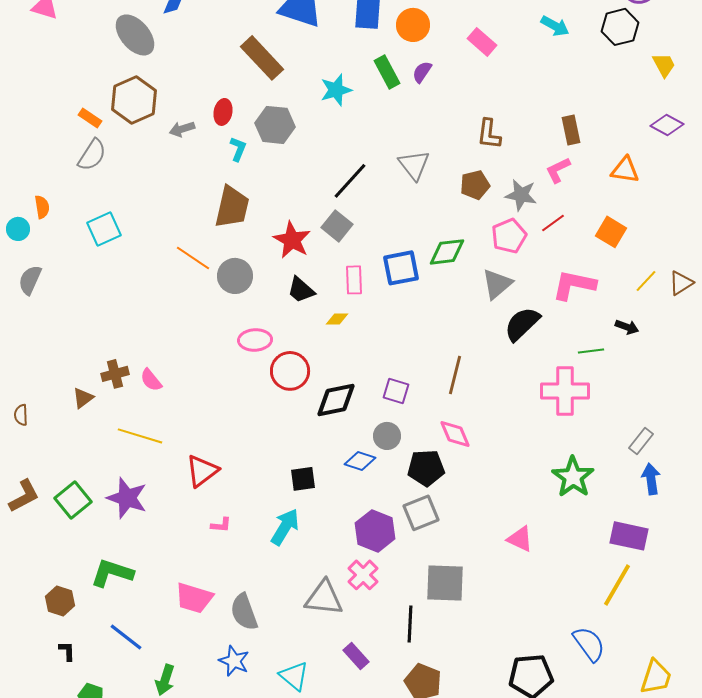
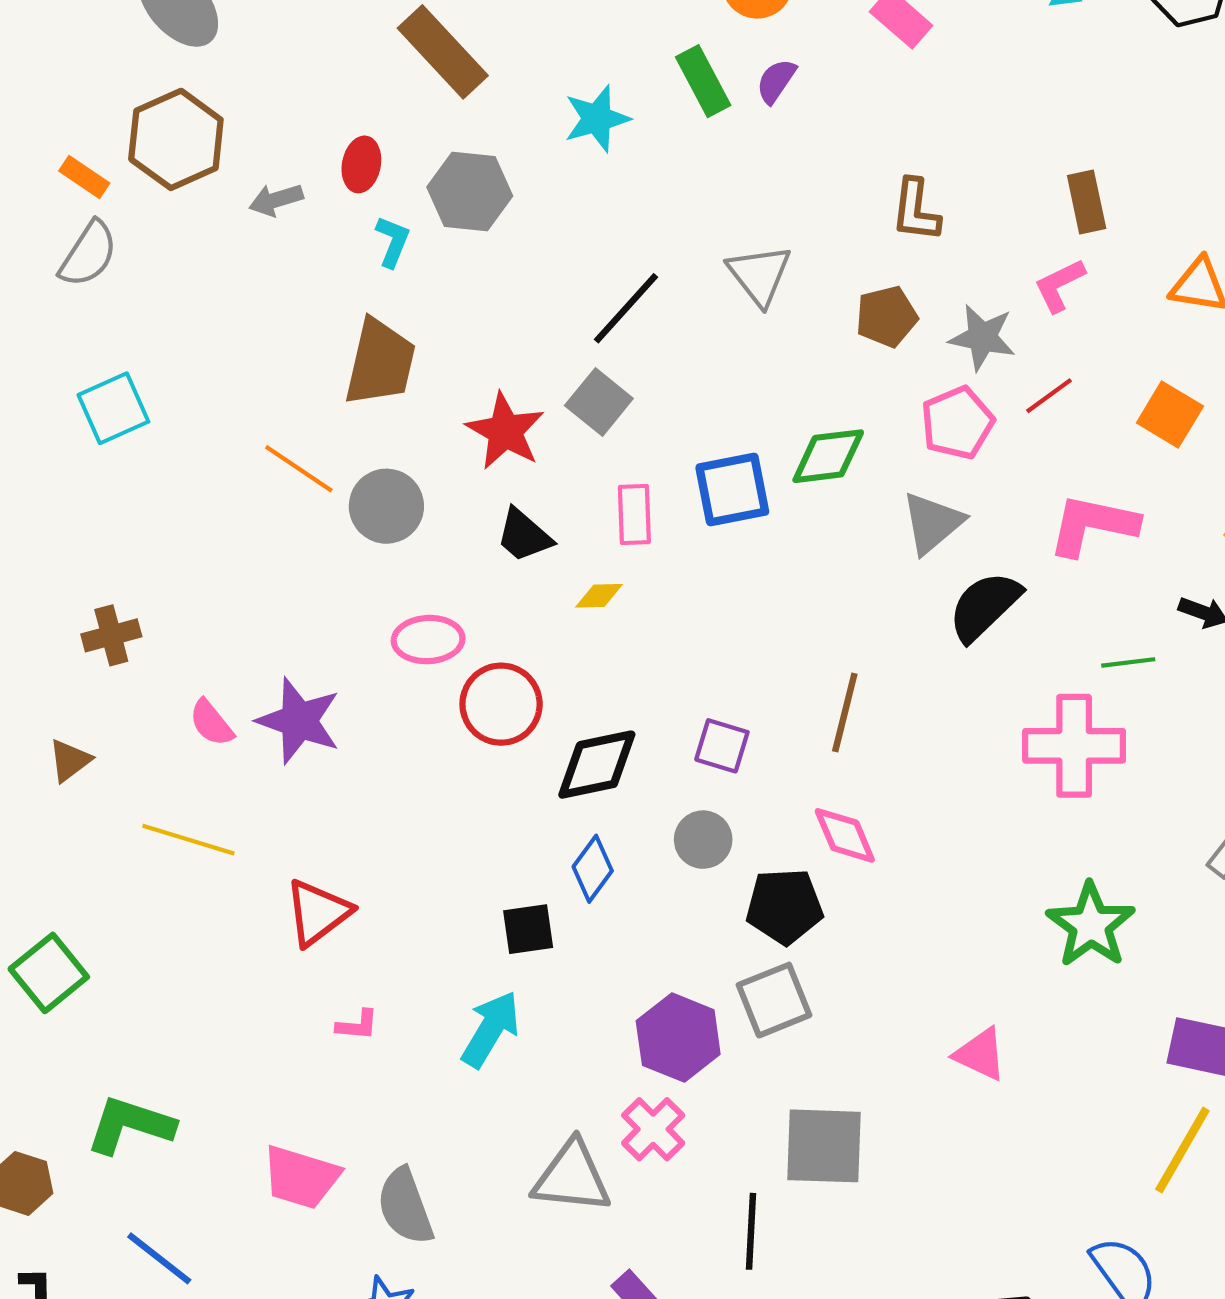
brown cross: (115, 374) -> (111, 635), moved
blue diamond: (360, 461) -> (593, 869), moved, turned -72
purple star: (127, 498) -> (299, 721), moved

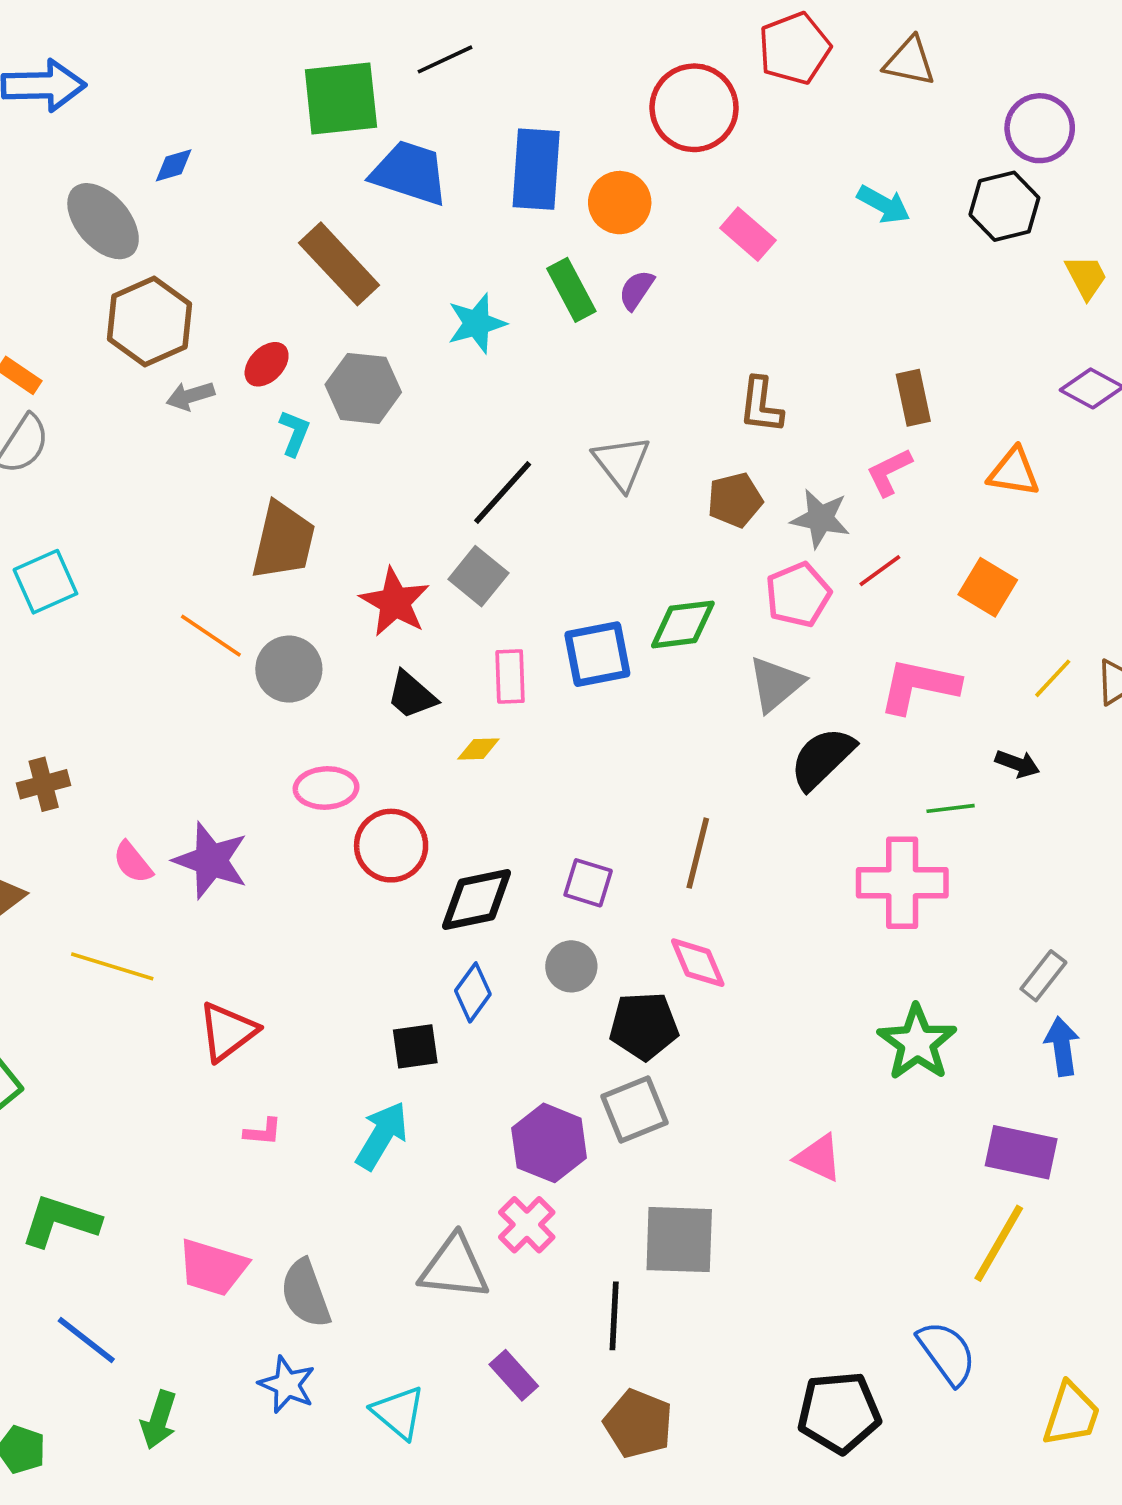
brown hexagon: (176, 139) -> (149, 322), moved
red ellipse: (361, 164) -> (267, 364), turned 33

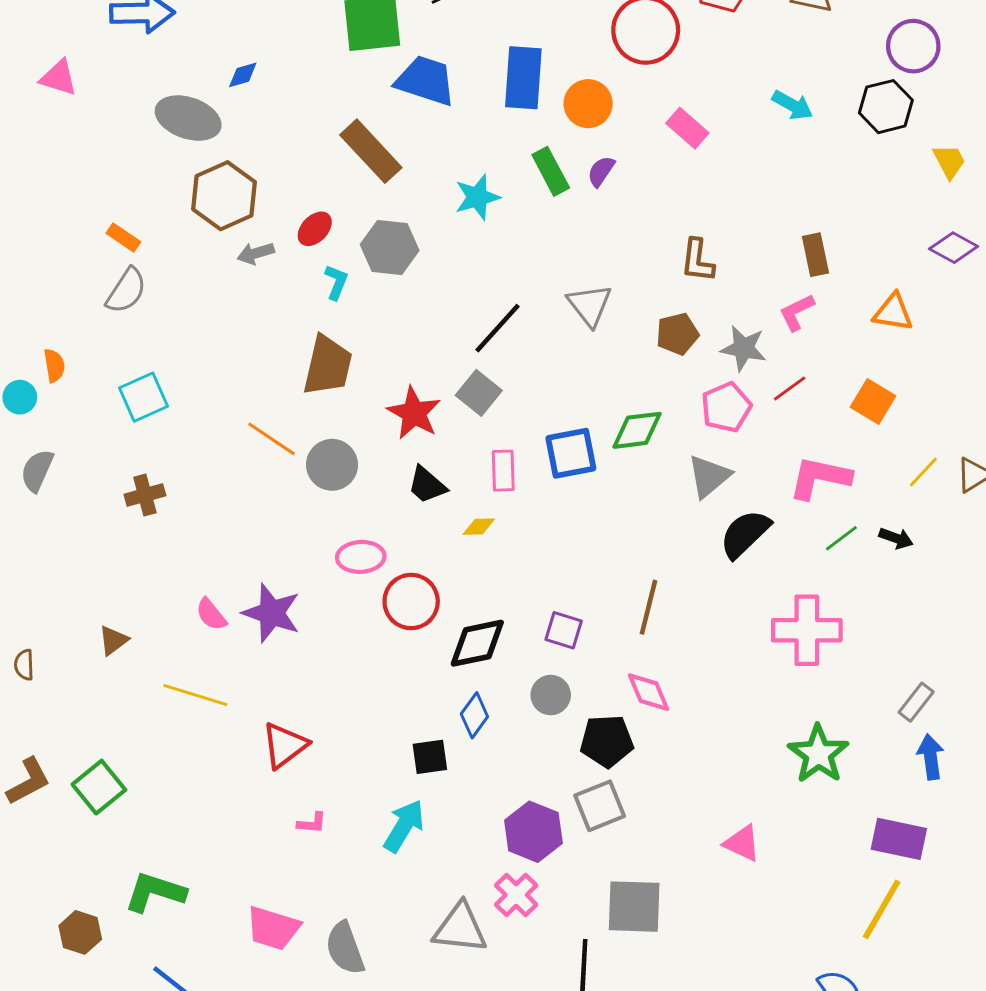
gray ellipse: (103, 221) -> (188, 118), turned -30
brown cross: (44, 784) -> (145, 495), moved
green line: (951, 808) -> (841, 538), moved, turned -30

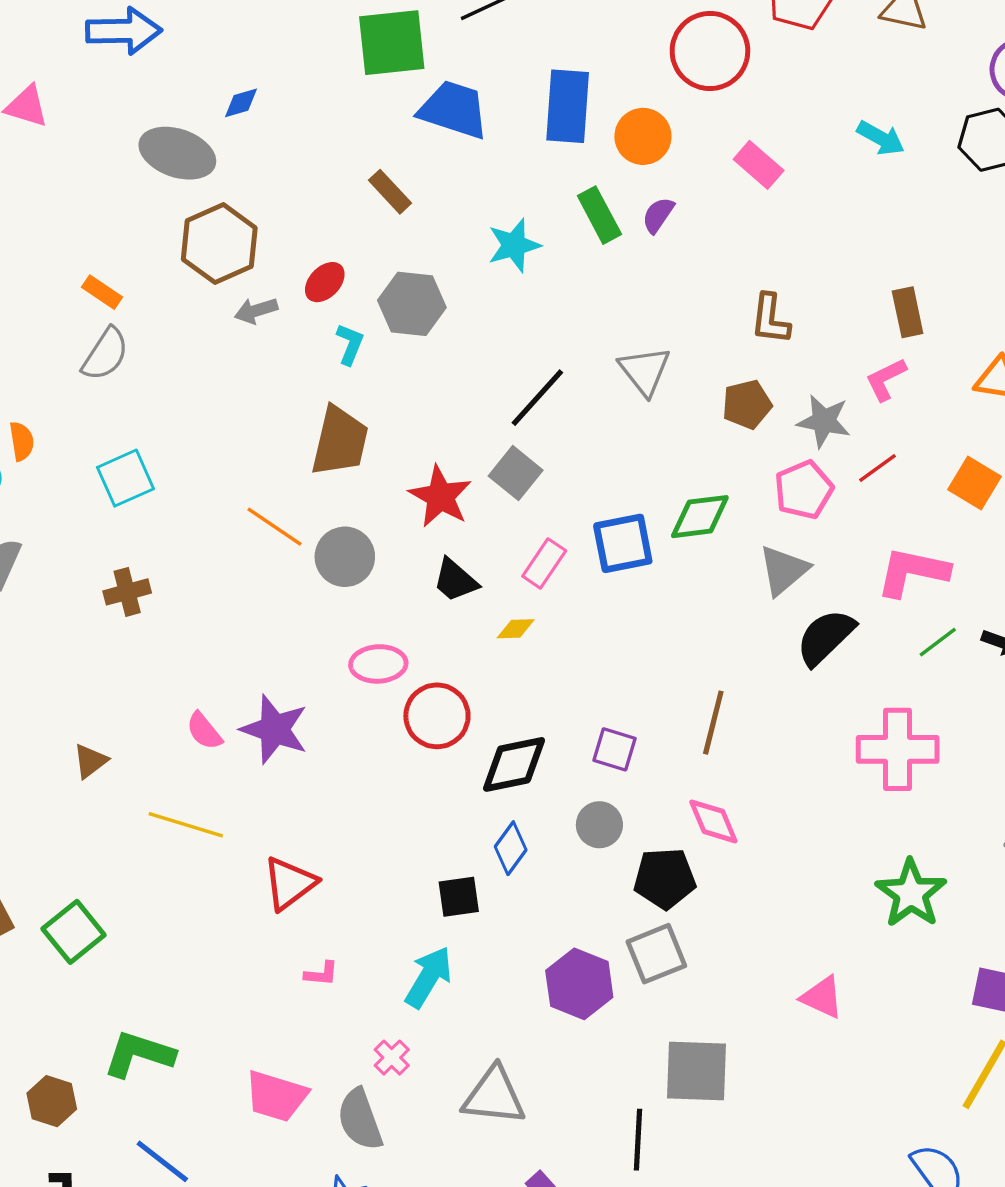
brown rectangle: (371, 151) -> (390, 192), size x0.6
pink rectangle: (503, 471) -> (544, 563), turned 36
pink cross: (516, 895) -> (392, 1058), moved, size x0.7

